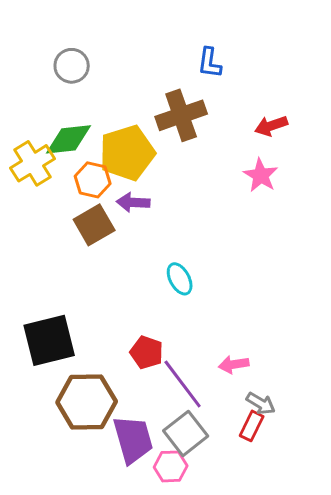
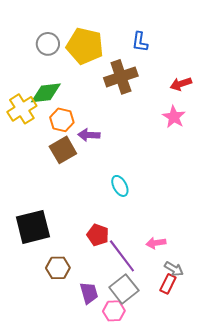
yellow pentagon: (127, 153) -> (85, 46), moved, turned 30
brown hexagon: (87, 402) -> (58, 268), size x0.6
purple trapezoid: (133, 439) -> (89, 293), size x0.7

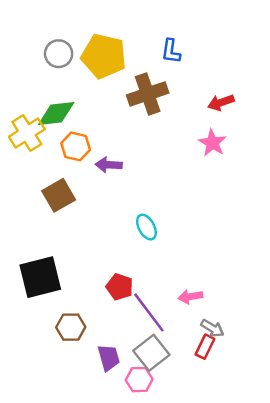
brown square: (63, 150) -> (59, 195), moved

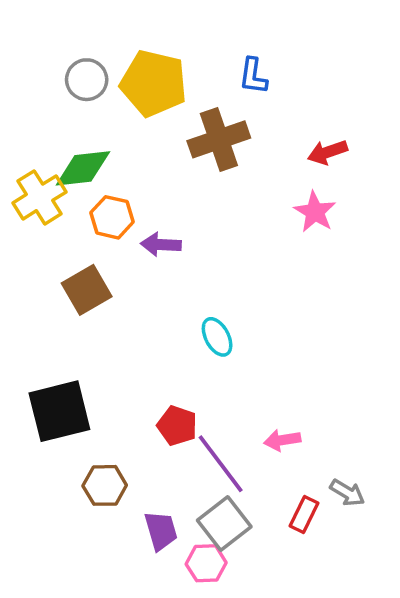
gray arrow: (212, 328) -> (347, 493), moved

